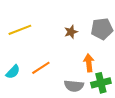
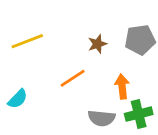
orange line: (41, 68) -> (73, 78), moved

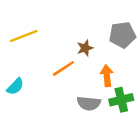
brown star: (97, 44) -> (85, 48), moved

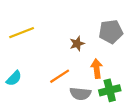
orange line: (63, 68) -> (60, 76), moved

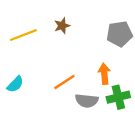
brown star: (77, 44) -> (62, 26), moved

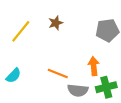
yellow line: (23, 35) -> (21, 31), turned -30
orange line: (64, 82) -> (58, 73), turned 54

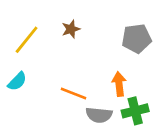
cyan semicircle: (13, 76) -> (17, 81), moved

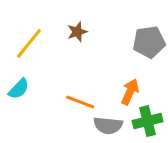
orange arrow: (119, 84) -> (130, 92), turned 30

